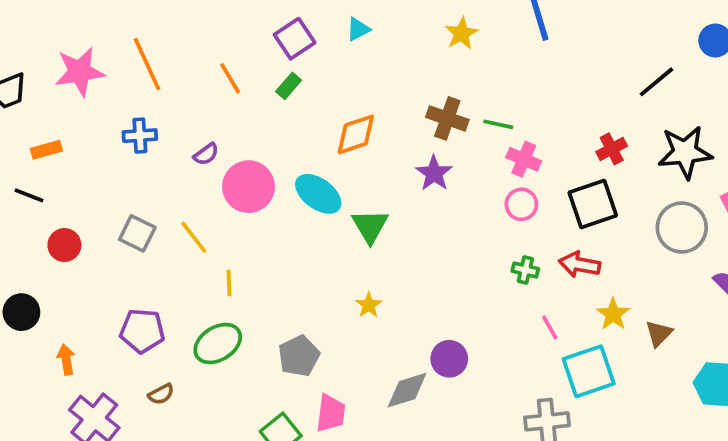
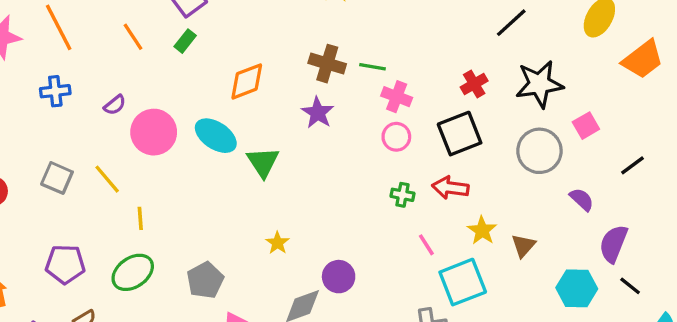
yellow star: (369, 305) -> (278, 243), moved

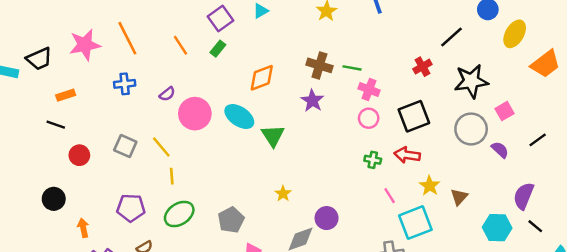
red cross: (474, 84) -> (422, 67), moved
purple semicircle: (582, 199) -> (500, 150), moved
yellow line: (140, 218) -> (172, 176), moved

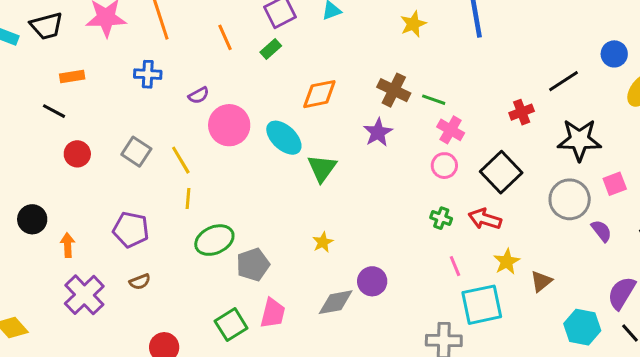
black square: (414, 116) -> (501, 172), turned -32
black circle: (54, 199) -> (32, 219), moved
green ellipse: (179, 214) -> (214, 240), moved

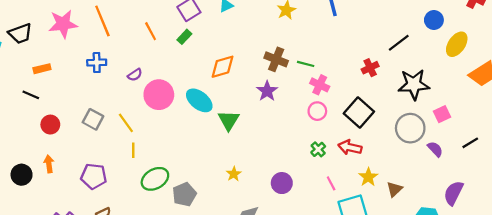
green cross: (441, 218) -> (318, 149), turned 32
orange arrow: (68, 245) -> (49, 164), moved
purple circle: (372, 281) -> (282, 183), moved

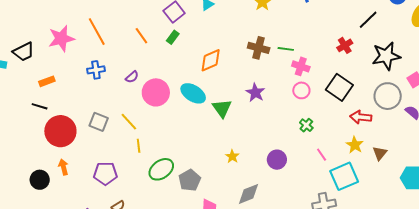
purple star: (267, 91) -> (255, 93), moved
red circle: (50, 125) -> (60, 131), size x1.8
red arrow: (350, 147) -> (361, 117), moved

